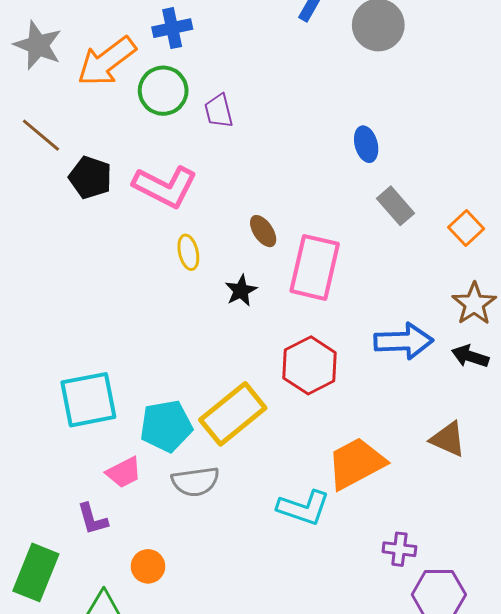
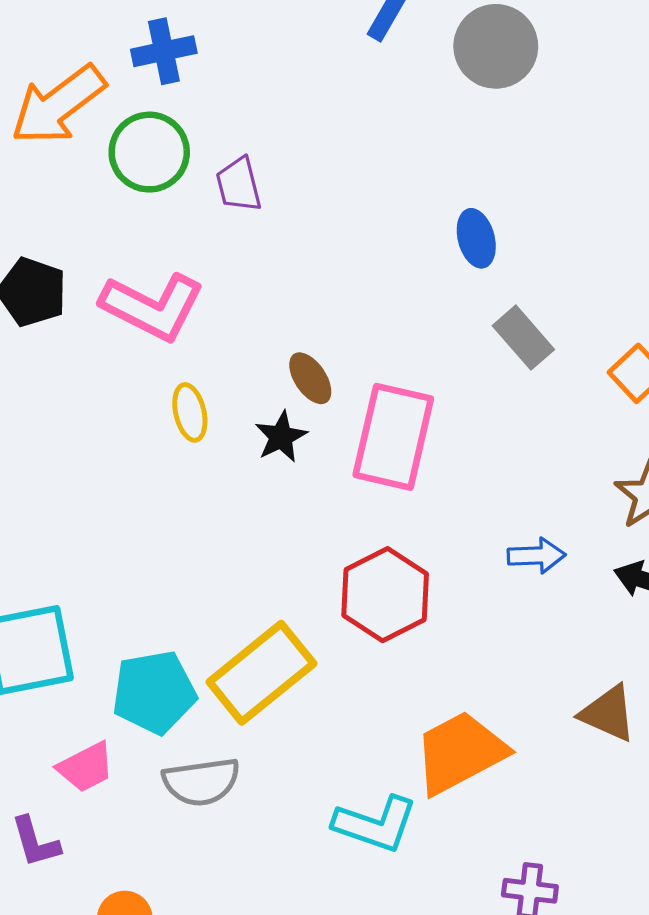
black star: (241, 291) -> (281, 437), moved
blue arrow: (404, 341) -> (536, 556), size x0.6

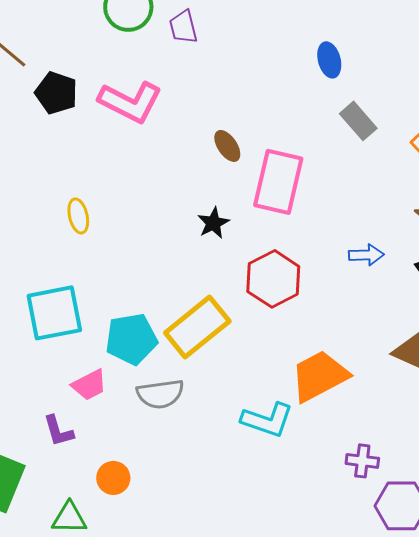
yellow ellipse: (190, 412) -> (78, 216), moved
black star: (281, 437) -> (213, 223), moved

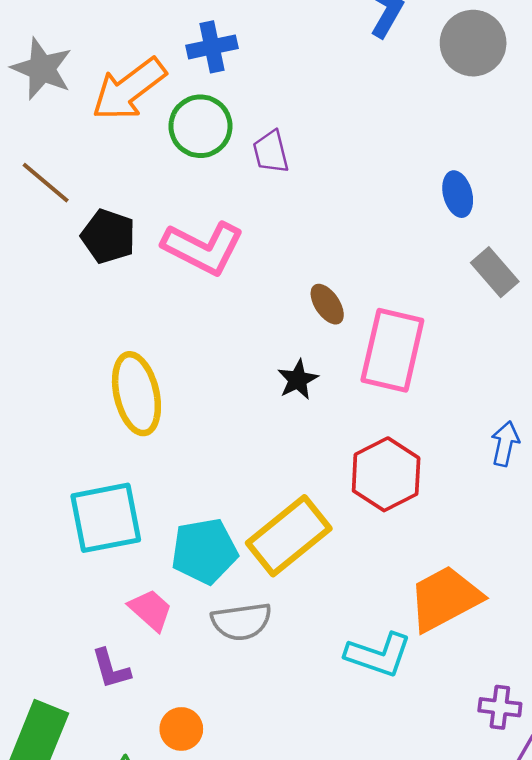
yellow ellipse: (78, 216) -> (136, 394), size x1.8
black star: (213, 223) -> (298, 380), moved
blue arrow: (366, 255) -> (505, 444), turned -76
pink trapezoid: (89, 385) -> (151, 610), turned -111

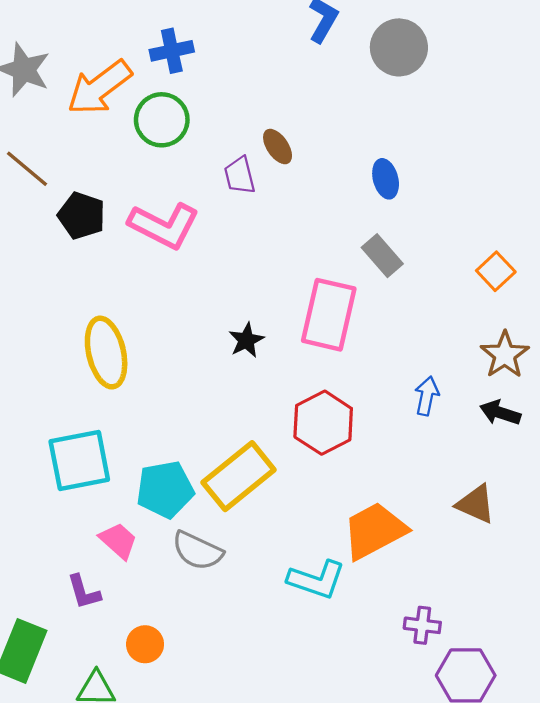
purple trapezoid: (271, 152) -> (240, 175), moved
gray rectangle: (495, 272) -> (382, 256), moved
brown ellipse: (327, 304) -> (278, 147), moved
gray semicircle: (241, 621) -> (197, 551), turned 33

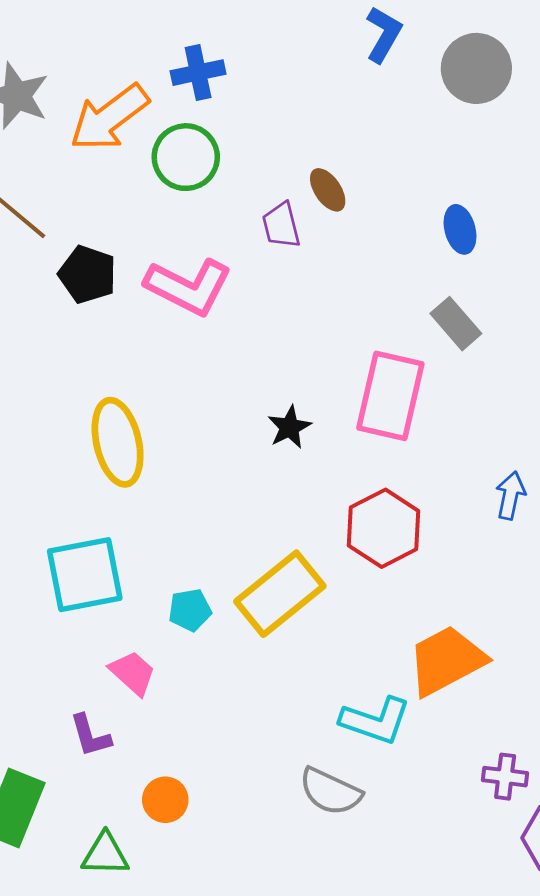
cyan pentagon: (165, 489) -> (190, 610), size x0.6
gray semicircle: (197, 551) -> (330, 792), moved

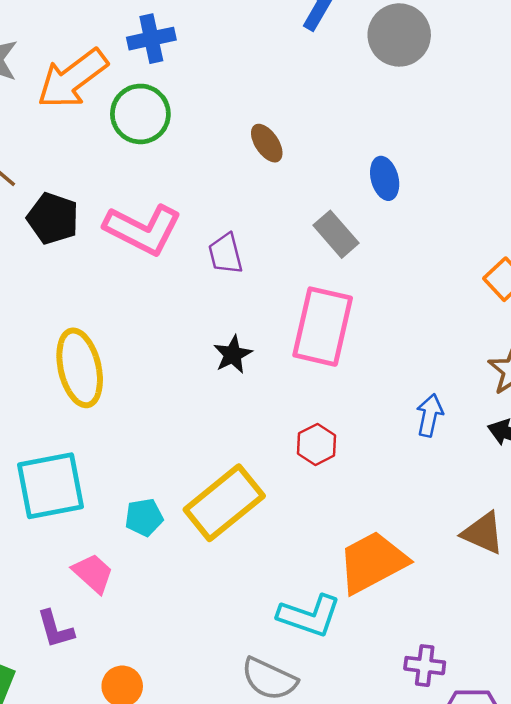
purple trapezoid: (281, 225) -> (225, 254), moved
gray rectangle: (456, 324) -> (336, 234), moved
red hexagon: (384, 528) -> (317, 444), size x0.6

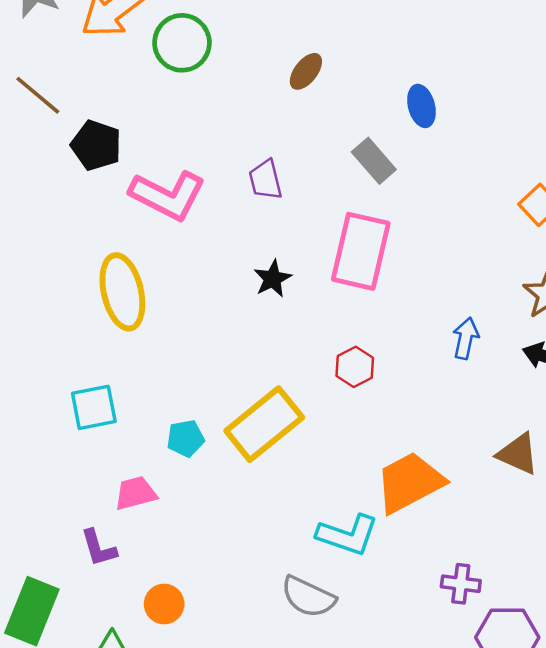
brown ellipse: (267, 143) -> (306, 71), turned 72
pink L-shape: (143, 229) -> (168, 195), moved
cyan square: (50, 486) -> (94, 407), size x0.7
pink trapezoid: (93, 573) -> (136, 493), turned -57

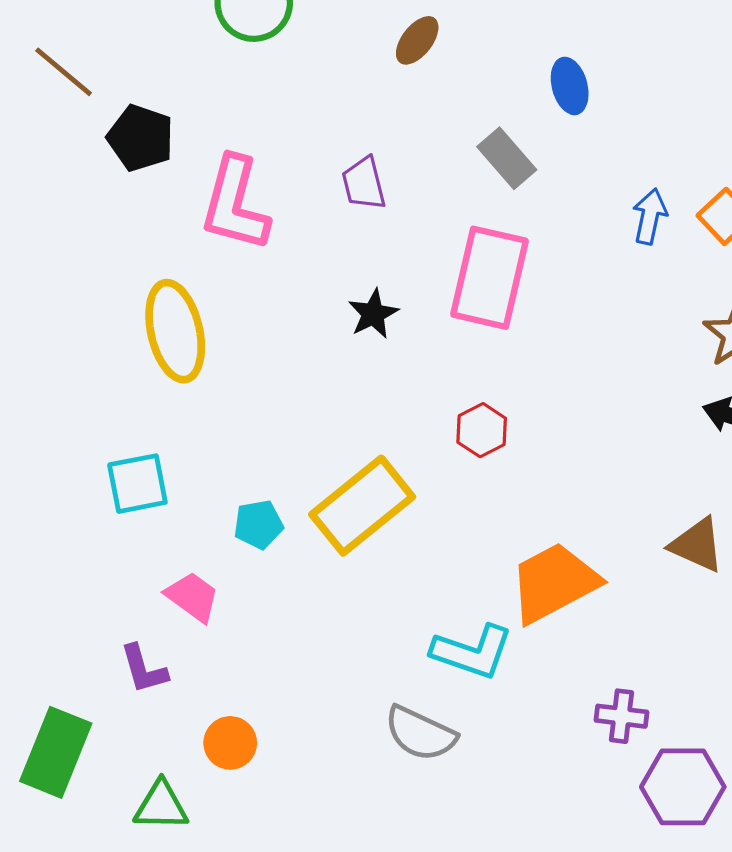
pink L-shape: (168, 195) -> (235, 204), turned 78
blue arrow: (466, 338) -> (650, 216), moved
pink trapezoid: (136, 493) -> (192, 597), turned 51

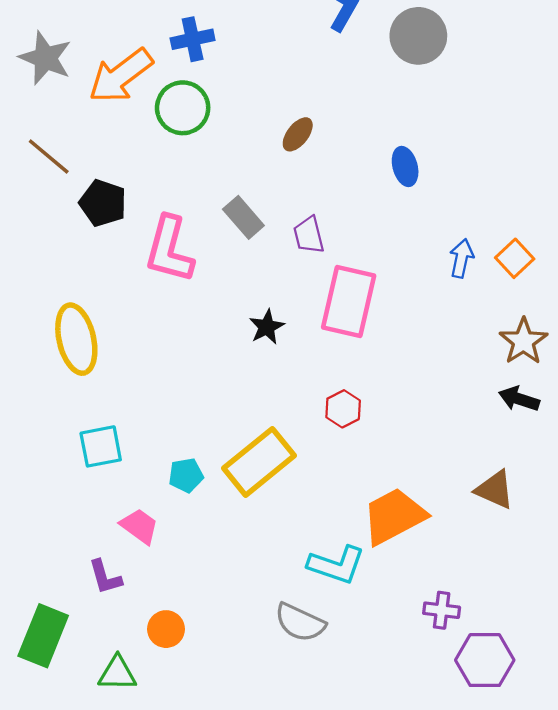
gray rectangle: (507, 158) -> (243, 217), moved
purple trapezoid: (364, 183) -> (309, 235), moved
yellow ellipse: (175, 331) -> (76, 339), moved

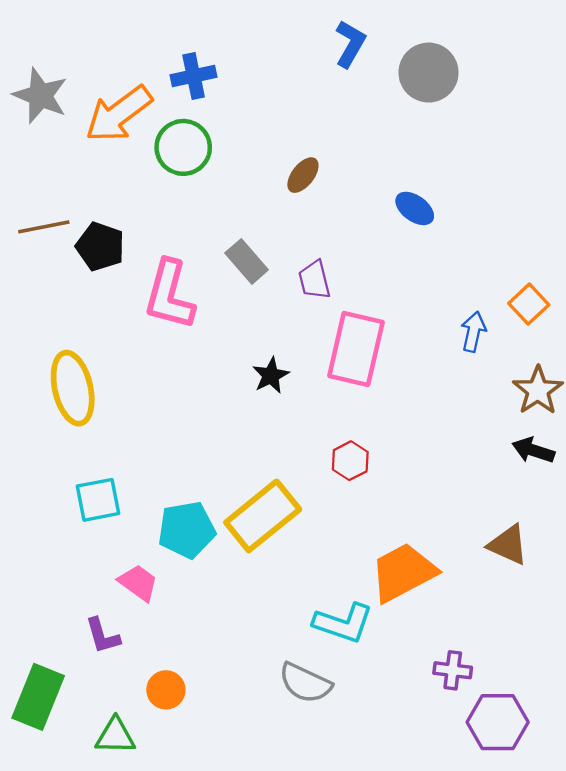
brown line: (49, 157) -> (44, 227), moved, turned -51
blue ellipse: (405, 166) -> (415, 208), turned -39
blue arrow: (461, 258) -> (473, 332), moved
cyan pentagon: (186, 475) -> (187, 530), size x1.6

